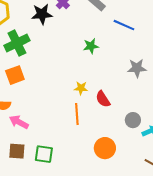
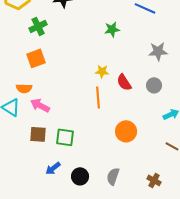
green cross: (17, 43) -> (38, 26), size x0.7
gray circle: (133, 120) -> (154, 85), moved

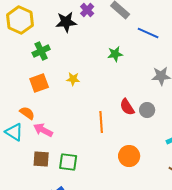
yellow star: (102, 71) -> (73, 79), moved
gray circle: (154, 85) -> (147, 110), moved
orange semicircle: (24, 88) -> (27, 113), turned -147

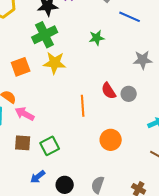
green cross: (41, 51) -> (45, 35), moved, size x1.4
yellow star: (73, 79) -> (55, 63), size x1.6
green square: (68, 162) -> (50, 146), turned -36

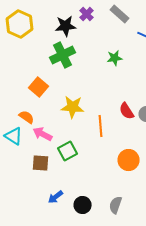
yellow star: (55, 63) -> (73, 107), moved
orange square: (21, 67) -> (39, 87), turned -30
green square: (50, 146) -> (68, 151), moved

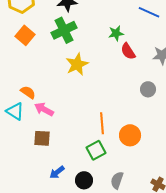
orange square: (39, 87) -> (25, 35), moved
yellow star: (73, 107) -> (77, 64), moved, turned -30
red semicircle: (127, 111) -> (128, 51), moved
orange line: (101, 126) -> (102, 123), moved
green square: (68, 151) -> (96, 150), moved

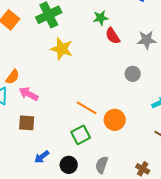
yellow star: (77, 64) -> (62, 49), turned -30
orange semicircle: (28, 92) -> (13, 77), turned 91
orange line: (102, 123) -> (87, 108), turned -55

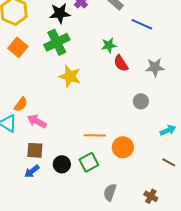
orange line: (87, 108) -> (95, 135), turned -30
blue arrow: (42, 157) -> (32, 171), moved
black circle: (69, 165) -> (62, 164), moved

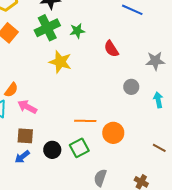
green star: (109, 45) -> (77, 31), moved
gray star: (155, 67) -> (155, 61), moved
cyan arrow: (168, 130) -> (158, 100), moved, turned -77

